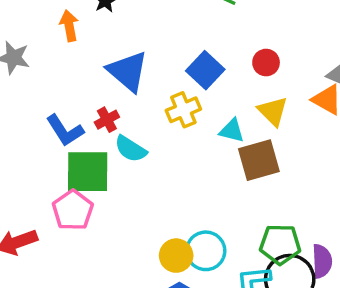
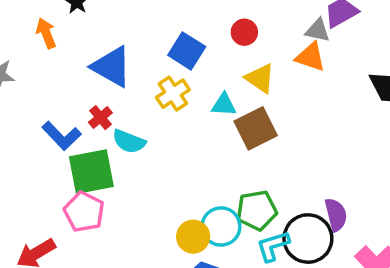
green pentagon: (280, 244) -> (257, 210), moved

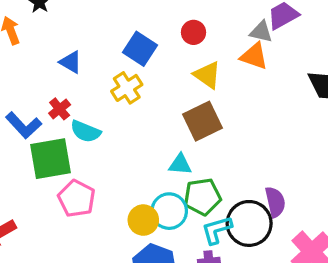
blue triangle: (112, 67) -> (71, 62), size x0.6
cyan triangle: (224, 105) -> (180, 164), moved
pink pentagon: (84, 212) -> (77, 198), moved

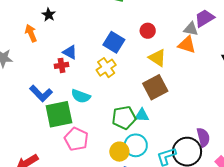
red cross: (60, 109) -> (62, 65), moved, turned 32
green pentagon: (202, 197) -> (124, 118), moved

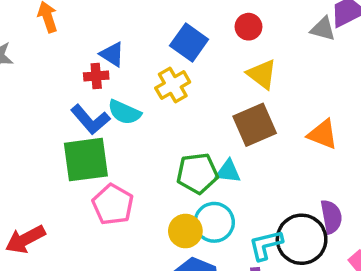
orange triangle: (187, 45) -> (323, 134), moved
blue L-shape: (41, 93) -> (90, 120), moved
cyan semicircle: (81, 96) -> (124, 112), moved

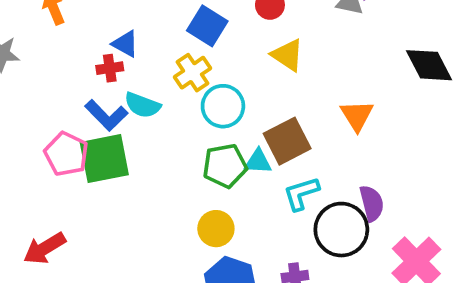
brown square: (255, 125) -> (287, 141), moved
orange triangle: (323, 134) -> (357, 115), turned 40
pink pentagon: (113, 204) -> (66, 154), moved
cyan circle: (214, 222) -> (223, 106), moved
cyan L-shape: (266, 245) -> (301, 193), moved

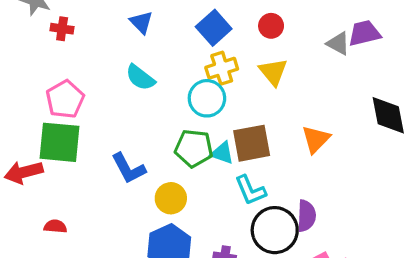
red cross: (110, 68) -> (62, 29), moved
yellow cross: (193, 73) -> (222, 68), moved
blue L-shape: (106, 115) -> (129, 168), moved
green square: (104, 159) -> (60, 142), moved
cyan L-shape: (301, 193) -> (250, 190), turned -112

